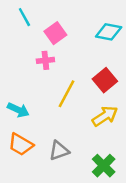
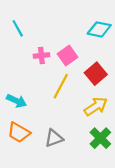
cyan line: (24, 17) -> (18, 28), moved
pink square: (55, 33) -> (67, 56), moved
green cross: (104, 166) -> (100, 138), moved

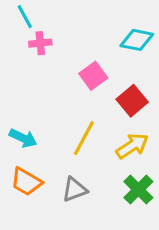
cyan line: (18, 28) -> (25, 17), moved
pink cross: (41, 56) -> (40, 43), moved
yellow line: (61, 86) -> (84, 138), moved

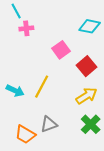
yellow line: (84, 138) -> (42, 87), moved
orange trapezoid: (26, 182) -> (25, 135), moved

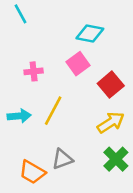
cyan diamond: (90, 26) -> (90, 34), moved
pink cross: (26, 28) -> (34, 71), moved
cyan arrow: (15, 91) -> (19, 116), turned -30

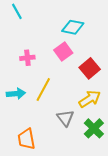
gray triangle: (62, 159) -> (65, 118), moved, turned -48
orange trapezoid: (32, 172) -> (26, 139), turned 50

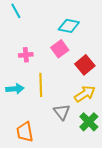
yellow line: (43, 89) -> (41, 85), turned -30

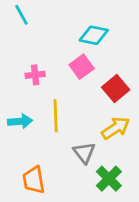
green cross: (89, 122) -> (109, 179), moved

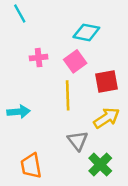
pink cross: (35, 75) -> (39, 58), moved
red square: (116, 88) -> (107, 81), turned 30
yellow line: (56, 116) -> (68, 95), moved

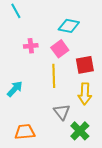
cyan arrow: (18, 112) -> (15, 89), turned -42
yellow arrow: (107, 118) -> (85, 94), turned 125
orange trapezoid: (31, 166) -> (25, 132), turned 95

